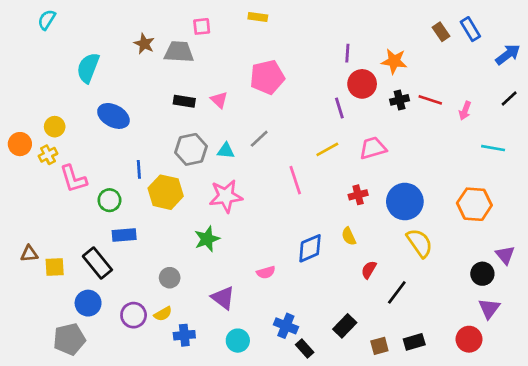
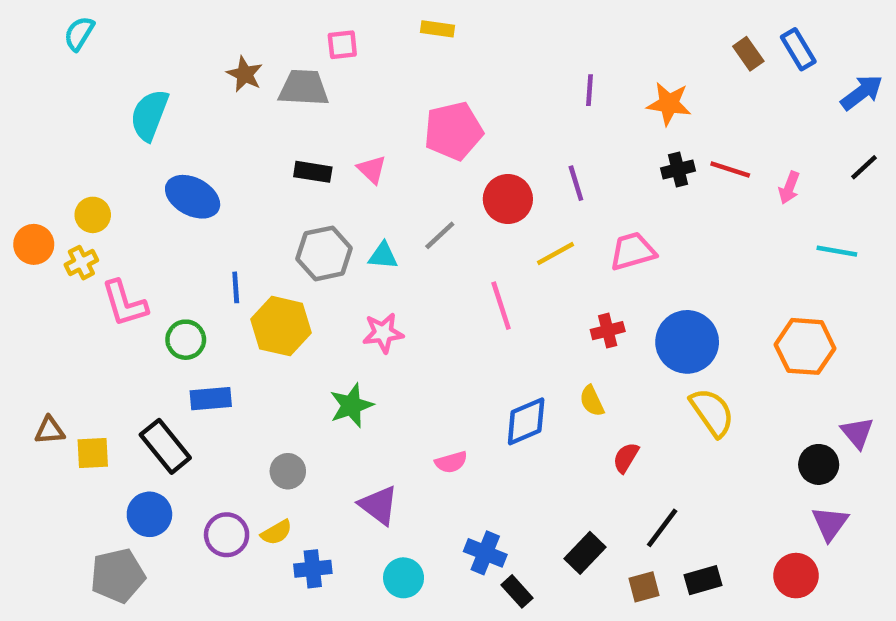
red circle: (362, 84) -> (508, 199), moved
pink star: (226, 196) -> (383, 333), size x0.7
black line: (397, 292) -> (662, 528), moved

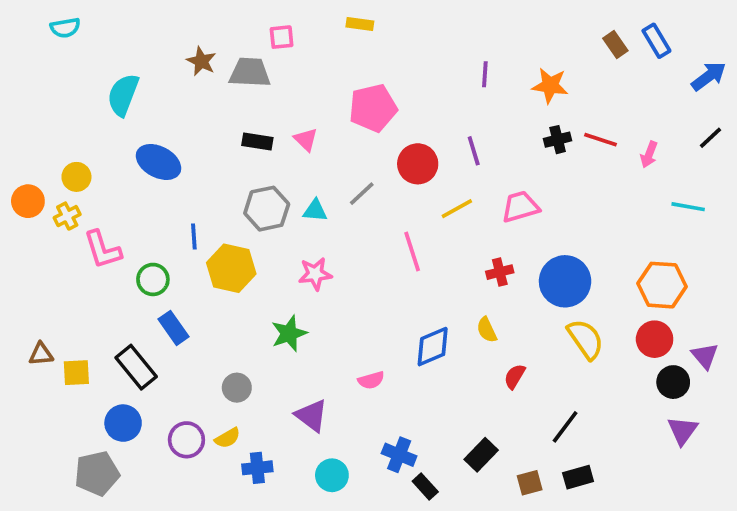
cyan semicircle: (79, 33) -> (65, 28), turned -132
blue rectangle: (211, 399) -> (173, 328), turned 60
black line: (662, 528) -> (565, 427), moved
red circle: (796, 576) -> (655, 339), moved

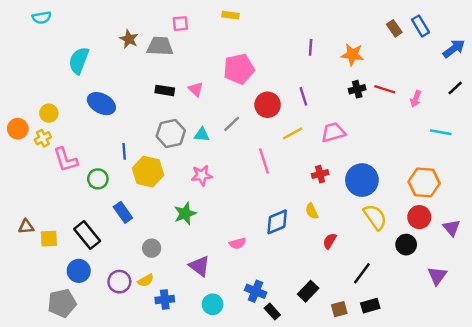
blue rectangle: (173, 328) -> (123, 212), moved
black circle: (673, 382) -> (406, 245), moved

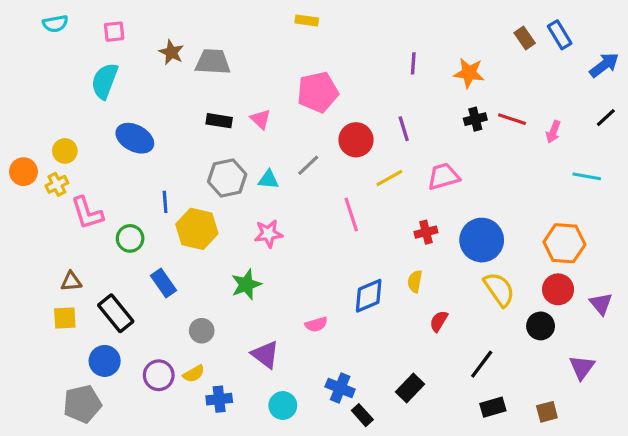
pink square: (180, 24) -> (114, 32), moved
yellow semicircle: (312, 211) -> (415, 281), turned 35
brown triangle: (26, 227) -> (71, 281), moved
brown square: (339, 309) -> (547, 412), moved

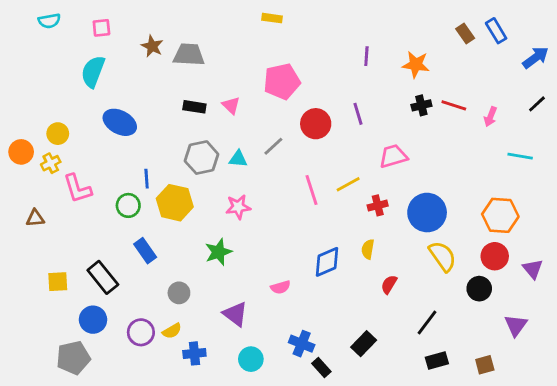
yellow line: (389, 178) -> (348, 184), moved
green circle: (130, 238) -> (128, 205), moved
brown triangle: (71, 281) -> (35, 218), moved

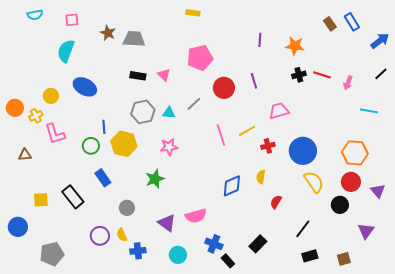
yellow circle: (58, 134) -> (51, 96), moved
pink semicircle: (280, 287) -> (196, 216), moved, size x1.5
blue circle: (93, 320) -> (18, 227), moved
yellow semicircle: (172, 331) -> (122, 235), turned 96

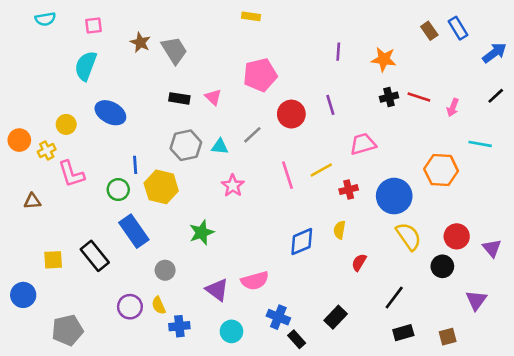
gray trapezoid: (134, 39) -> (174, 50), turned 55
pink star: (169, 147) -> (233, 186), moved, turned -30
orange hexagon: (355, 153) -> (441, 170), moved
blue rectangle: (103, 178) -> (134, 231), size x1.4

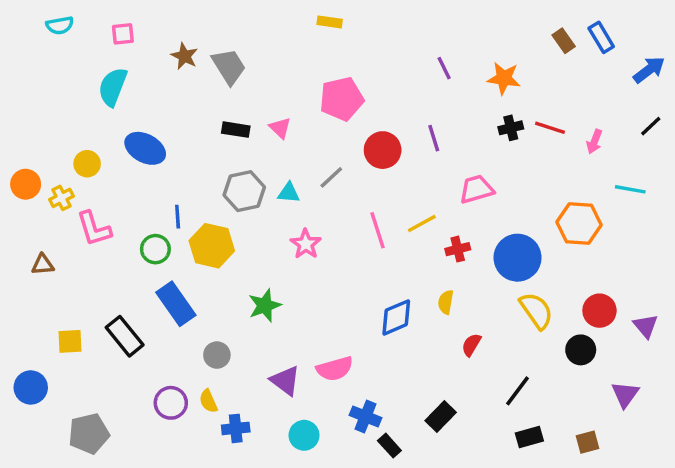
purple line: (338, 52) -> (444, 68), turned -30

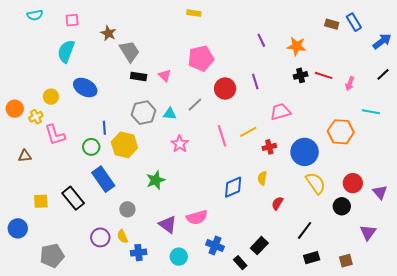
brown rectangle: (564, 41) -> (332, 24), turned -40
gray trapezoid: (229, 66) -> (129, 51), moved
black rectangle: (389, 446) -> (240, 263), moved

